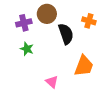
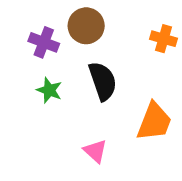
purple cross: (24, 23) -> (44, 42), turned 35
black semicircle: (66, 34) -> (103, 81), moved

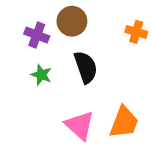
orange trapezoid: (154, 122) -> (124, 122), moved
pink triangle: (95, 151) -> (80, 125), size x1.5

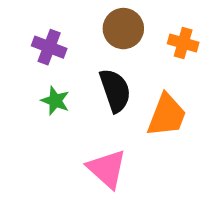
brown circle: (72, 21) -> (123, 29), moved
orange trapezoid: (124, 122) -> (167, 115), moved

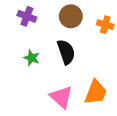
purple cross: (49, 47) -> (27, 16), moved
orange trapezoid: (167, 115) -> (96, 92), moved

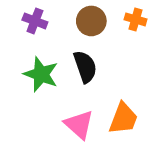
orange cross: (105, 25) -> (135, 19), moved
green star: (32, 58) -> (41, 74), size x1.6

